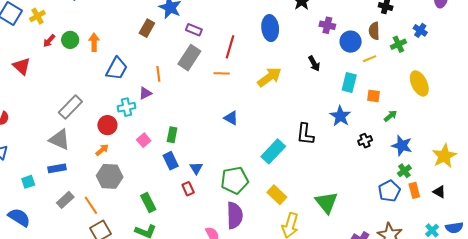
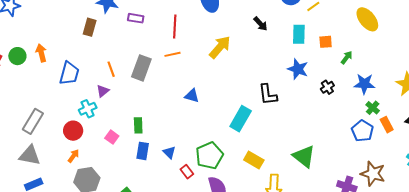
gray rectangle: (189, 58) -> (141, 68), moved
blue rectangle: (171, 161) -> (143, 151), turned 48
red rectangle: (188, 189) -> (187, 172), moved

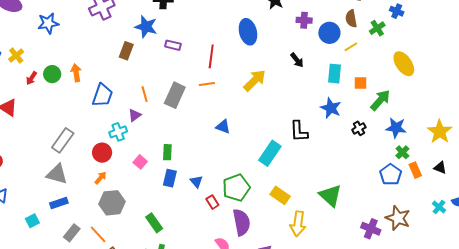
green arrow: (347, 57) -> (380, 100), size x1.6

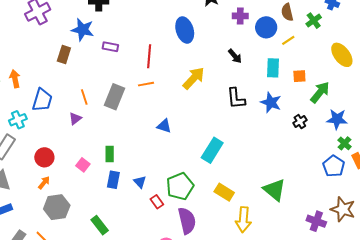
black L-shape: (299, 131) -> (236, 98), moved
cyan cross: (118, 132) -> (18, 120), moved

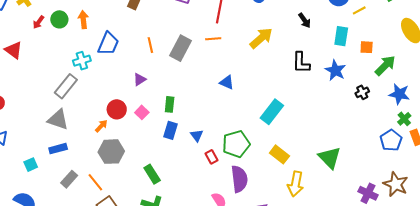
purple triangle: (75, 119) -> (140, 80), moved
red circle: (44, 157) -> (117, 109), moved

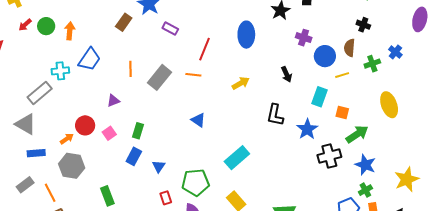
yellow arrow: (261, 38) -> (241, 83), size x0.7
black cross: (362, 92) -> (329, 156), size x1.6
blue rectangle: (58, 149) -> (36, 153), moved
red rectangle: (212, 157) -> (166, 198), moved

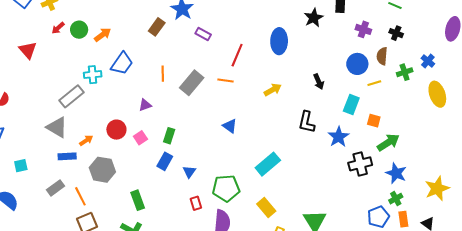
orange arrow: (70, 31) -> (103, 35), turned 48
purple cross: (304, 38) -> (363, 29), moved
yellow ellipse: (389, 105) -> (437, 94), moved
orange arrow: (67, 139) -> (86, 140), moved

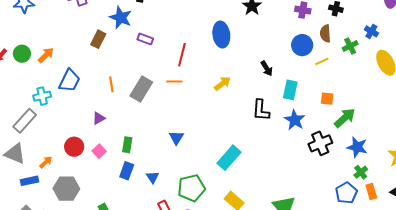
cyan rectangle: (351, 105) -> (290, 90), moved
blue triangle: (230, 126) -> (176, 138), moved, turned 35

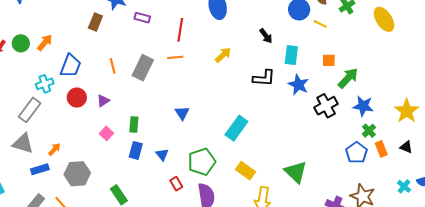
yellow line: (322, 61) -> (320, 24), turned 56
black L-shape: (261, 110) -> (264, 78), turned -85
red circle: (74, 147) -> (77, 98), moved

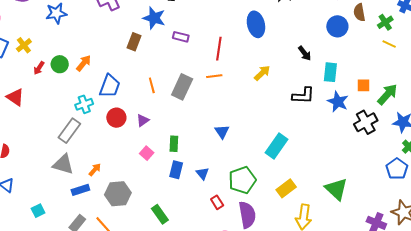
yellow line: (320, 24) -> (389, 44), moved
orange square: (329, 60) -> (364, 85), moved
yellow rectangle: (245, 171) -> (286, 188), turned -72

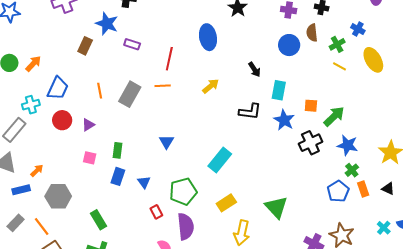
pink square: (147, 153) -> (90, 158), turned -32

